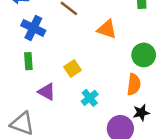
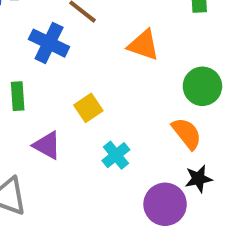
blue cross: (33, 28) -> (49, 43), moved
orange semicircle: (134, 84) -> (187, 133), turned -45

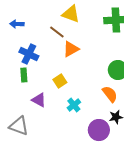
blue cross: (49, 43) -> (29, 54), moved
orange triangle: (143, 45) -> (71, 49), moved, turned -48

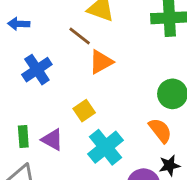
blue cross: (29, 54) -> (37, 70), turned 30
green rectangle: (24, 75) -> (23, 136), moved
cyan cross: (74, 105) -> (105, 147), size x1.6

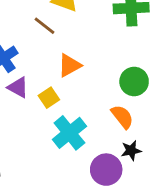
orange triangle: (101, 62) -> (69, 65), moved
purple triangle: (52, 140) -> (18, 87), moved

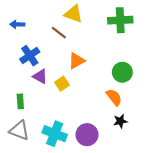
cyan cross: (69, 133) -> (55, 134), moved, turned -30
purple circle: (106, 170) -> (87, 135), moved

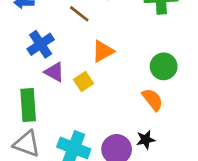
green rectangle: (20, 101) -> (28, 105), size x1.6
black star: (120, 121) -> (146, 140), moved

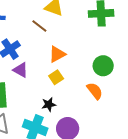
yellow square: (83, 82) -> (56, 77), moved
black star: (146, 140) -> (49, 104), moved

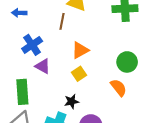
brown line: (39, 26) -> (62, 21), turned 63

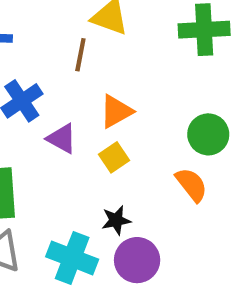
purple triangle: (43, 66) -> (62, 139), moved
black star: (72, 101) -> (116, 220), moved

